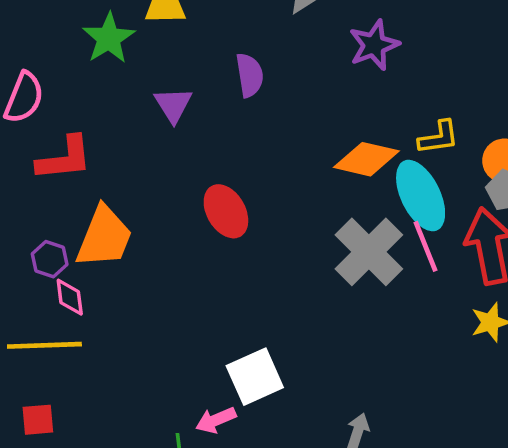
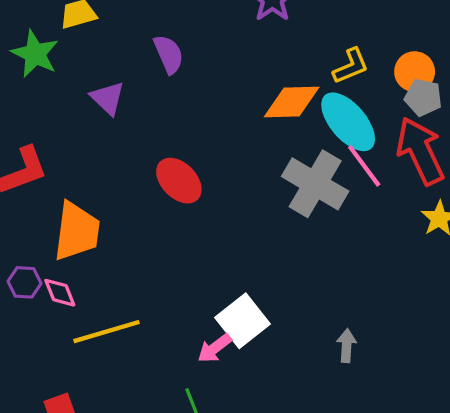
purple hexagon: (50, 259) -> (24, 282), moved
yellow line: (44, 345) -> (106, 332), moved
pink arrow: (216, 420) -> (215, 348), moved

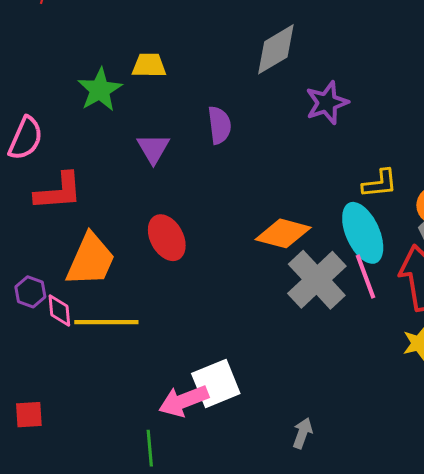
orange diamond: (292, 102) -> (283, 233), moved
red ellipse: (179, 181) -> (167, 238), moved
yellow line: (106, 332) -> (106, 322), moved
pink arrow: (215, 348) -> (184, 401), size x1.4

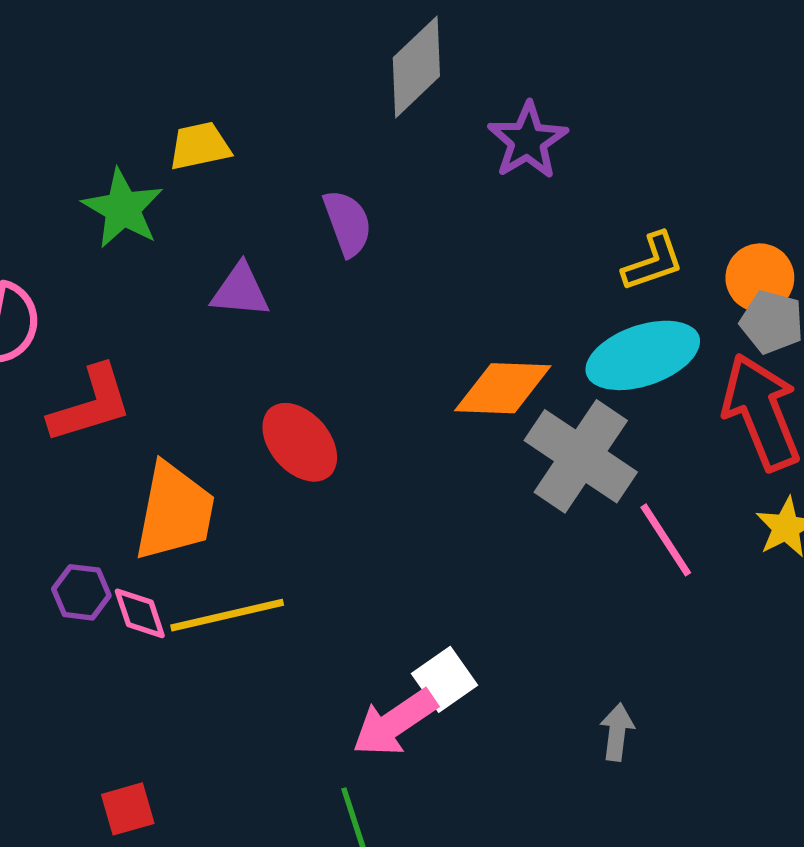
purple triangle: (153, 148) -> (240, 291), turned -42
cyan ellipse: (363, 233) -> (643, 355), turned -72
pink line: (366, 276) -> (666, 540), moved
white square: (216, 384) -> (444, 679), size x0.7

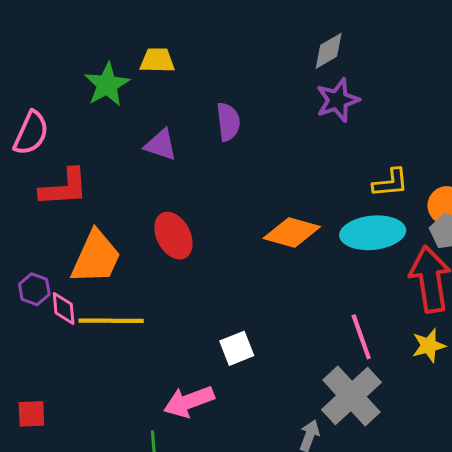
gray diamond: (416, 67) -> (329, 51), moved, size x0.7
gray cross: (581, 456) -> (351, 396), moved
white square: (444, 679) -> (237, 348), moved

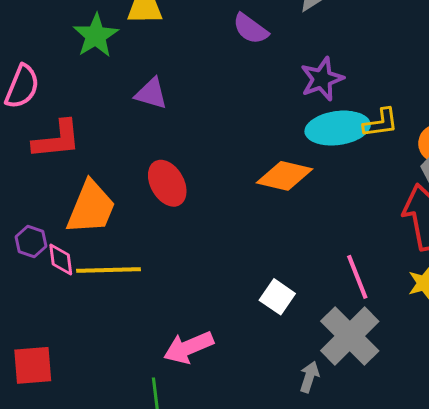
purple star: (338, 100) -> (322, 79), moved
purple semicircle: (228, 122) -> (250, 29), moved, turned 135
cyan ellipse: (373, 233) -> (338, 128), moved
white square: (237, 348) -> (277, 297), moved, turned -32
red square: (31, 414) -> (33, 365), size x1.4

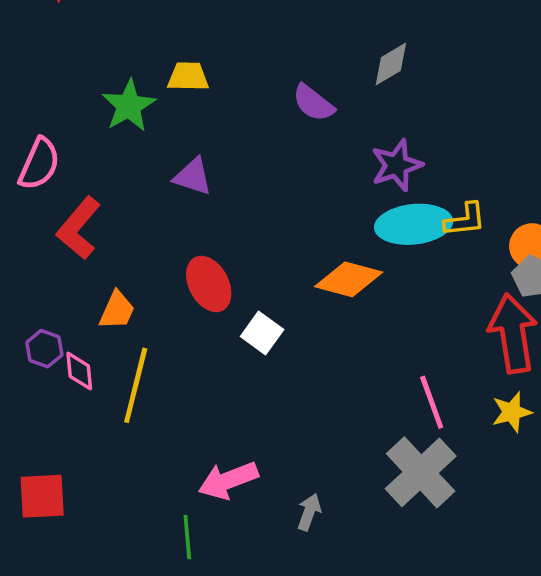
red L-shape: (57, 140) -> (79, 228), turned 134
orange trapezoid: (91, 208) -> (117, 310), size x0.6
yellow line: (108, 270) -> (136, 385), turned -76
white square: (277, 297) -> (262, 333), moved
gray arrow: (309, 377) -> (309, 512), moved

